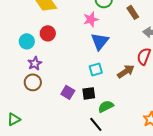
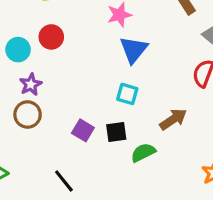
cyan square: (96, 69) -> (127, 94), turned 32
brown arrow: (126, 71) -> (173, 119), moved
black line: (96, 124) -> (64, 181), moved

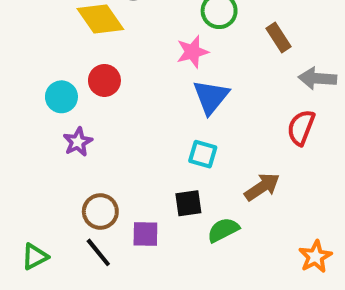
brown circle: (28, 115) -> (100, 212), moved
purple square: (83, 130) -> (145, 234), moved, turned -30
black line: (64, 181) -> (98, 252), moved

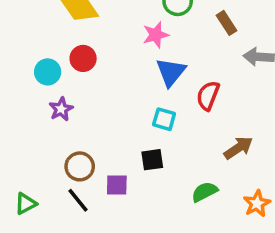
red semicircle: (301, 128) -> (208, 96), moved
brown arrow: (262, 187) -> (238, 148), moved
green semicircle: (223, 230) -> (205, 192), moved

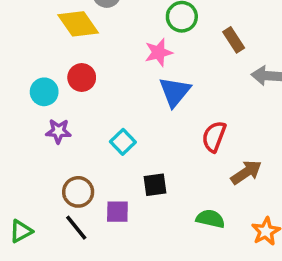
red semicircle: (208, 96) -> (214, 137), moved
purple star: (61, 109) -> (58, 131), turned 30
cyan square: (164, 119) -> (123, 142), moved, turned 30
green semicircle: (205, 192) -> (210, 219), turned 40

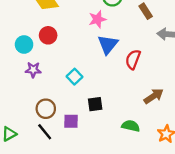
red semicircle: (214, 137) -> (133, 59), moved

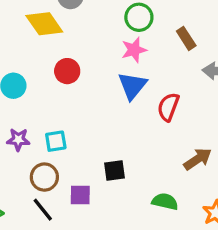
pink star: (97, 19) -> (134, 50), moved
red circle: (48, 35) -> (67, 71), moved
purple star: (33, 70) -> (18, 140), moved
cyan square: (74, 77) -> (56, 141), moved, turned 35

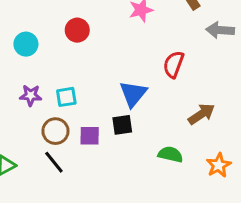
blue triangle: (132, 86) -> (133, 94), moved
purple square: (80, 195) -> (90, 136), moved

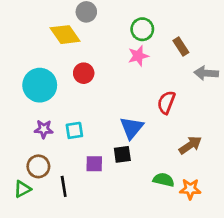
cyan circle: (26, 44) -> (40, 85), size x1.6
brown circle: (55, 131) -> (38, 166), moved
black line: (54, 162) -> (64, 186), turned 30
orange star: (219, 165) -> (190, 189), moved, turned 30

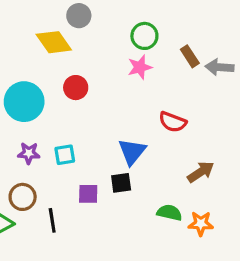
gray arrow: (206, 73) -> (219, 67), moved
red semicircle: (166, 102) -> (173, 122), turned -90

